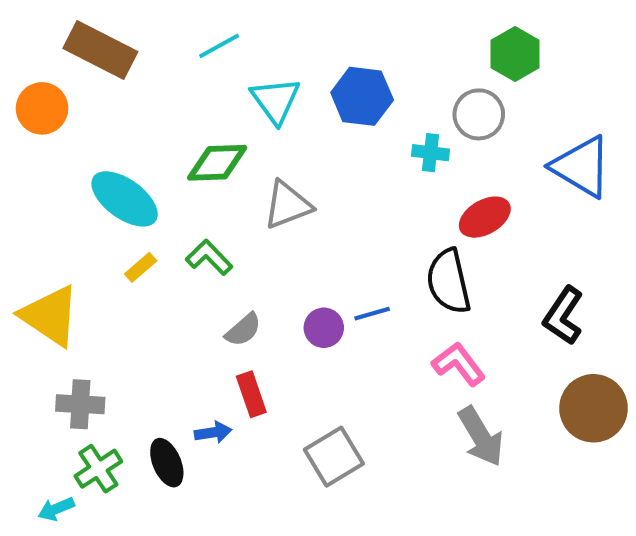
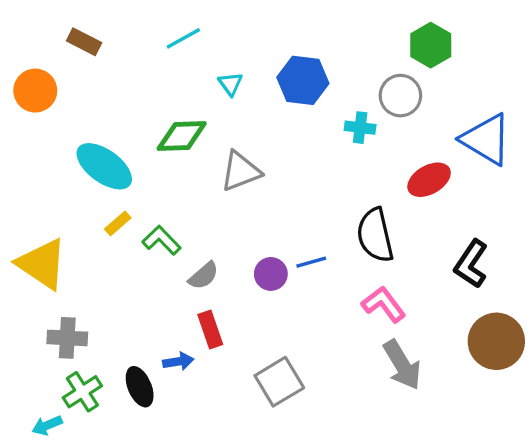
brown rectangle: (100, 50) -> (84, 42), size x0.6
cyan triangle: (275, 100) -> (230, 84), size x0.6
red ellipse: (485, 217) -> (429, 180), moved
green L-shape: (209, 257) -> (161, 240), moved

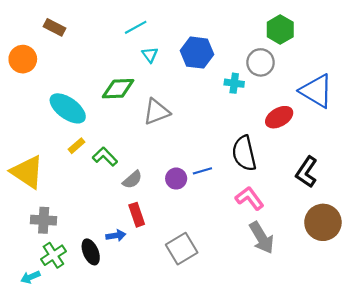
cyan line: (183, 38) -> (136, 27), moved

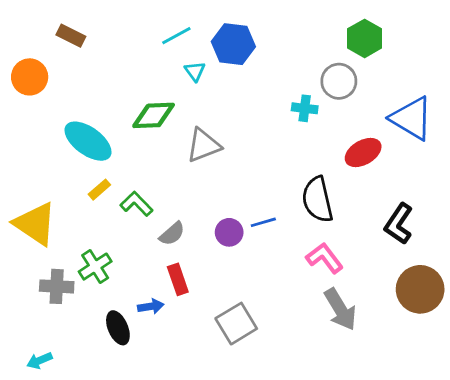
blue hexagon: (197, 53) -> (233, 44), moved
green cross: (53, 255) -> (95, 267), moved

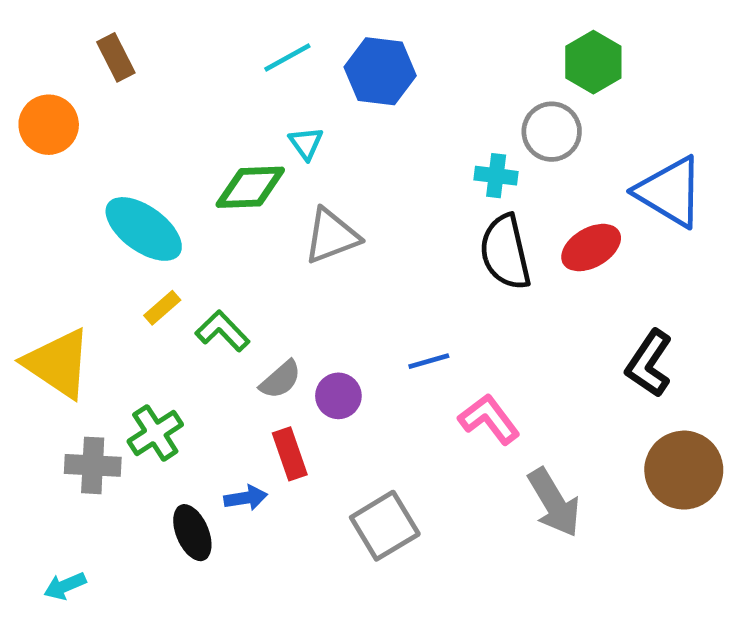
brown rectangle: (71, 36) -> (116, 57), turned 36
cyan triangle: (195, 71) -> (306, 143), moved
black semicircle: (317, 200) -> (505, 252), moved
purple circle: (229, 232) -> (338, 396), moved
pink L-shape: (325, 258) -> (489, 419), moved

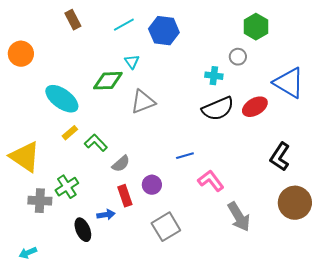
brown rectangle: (116, 57) -> (73, 20), moved
gray circle: (552, 132) -> (238, 57), size x0.7
black semicircle: (505, 252) -> (218, 109), turned -100
purple circle: (338, 396) -> (152, 185), moved

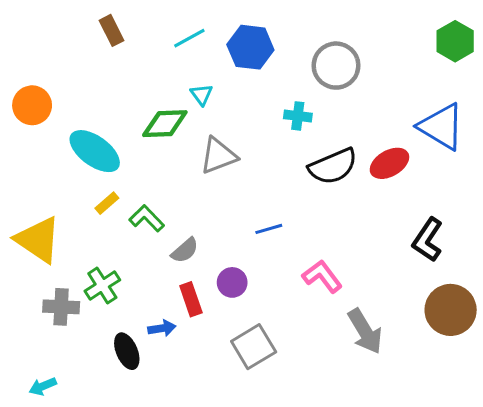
green hexagon: (256, 27) -> (455, 41), moved
orange circle: (21, 54) -> (32, 105), moved
gray circle: (238, 57) -> (336, 66), moved, size x1.8
cyan cross: (214, 76) -> (298, 116), moved
blue line: (185, 156) -> (269, 229), moved

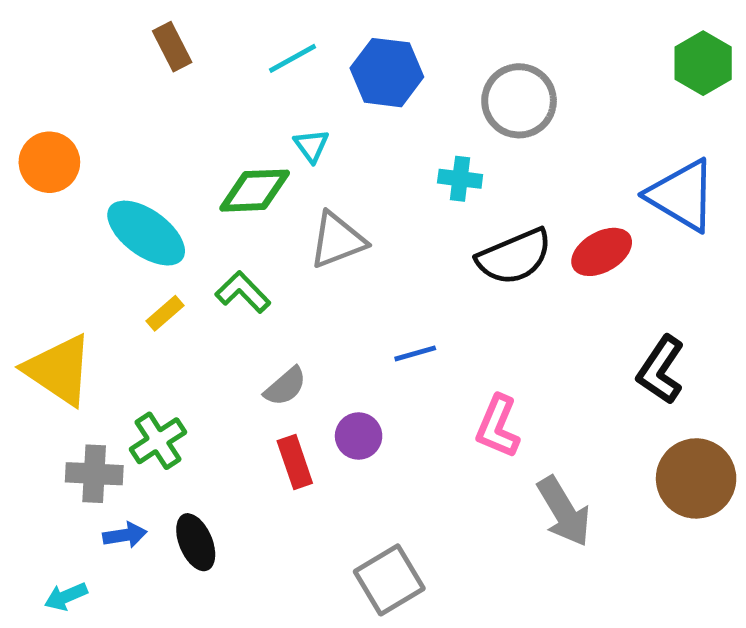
green L-shape: (147, 218) -> (243, 292), moved
pink L-shape: (322, 276) -> (498, 427), turned -120
blue arrow: (162, 328) -> (125, 535), moved
gray square: (254, 347) -> (389, 580), moved

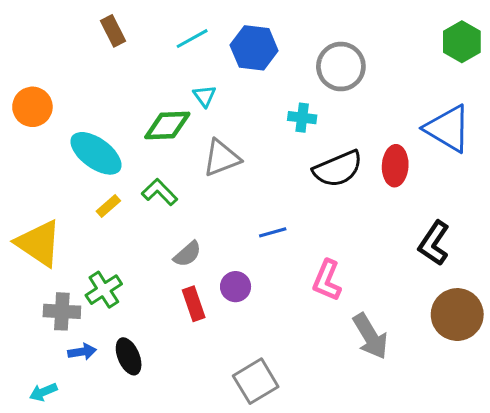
red ellipse: (602, 252) -> (395, 166), turned -57

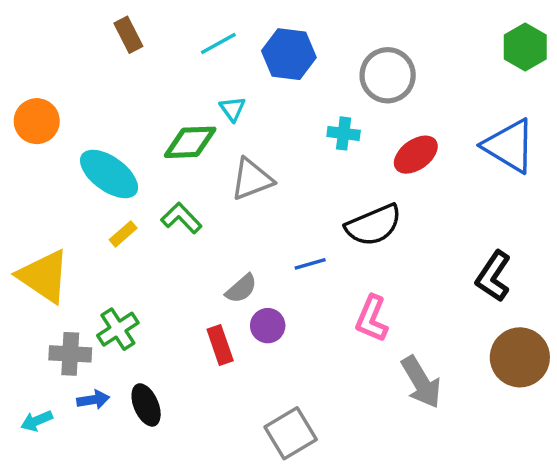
red ellipse: (395, 166) -> (416, 155), moved, turned 51
black semicircle: (338, 169) -> (374, 225), moved
gray semicircle: (187, 254) -> (241, 289), moved
cyan arrow: (43, 392) -> (37, 421), moved

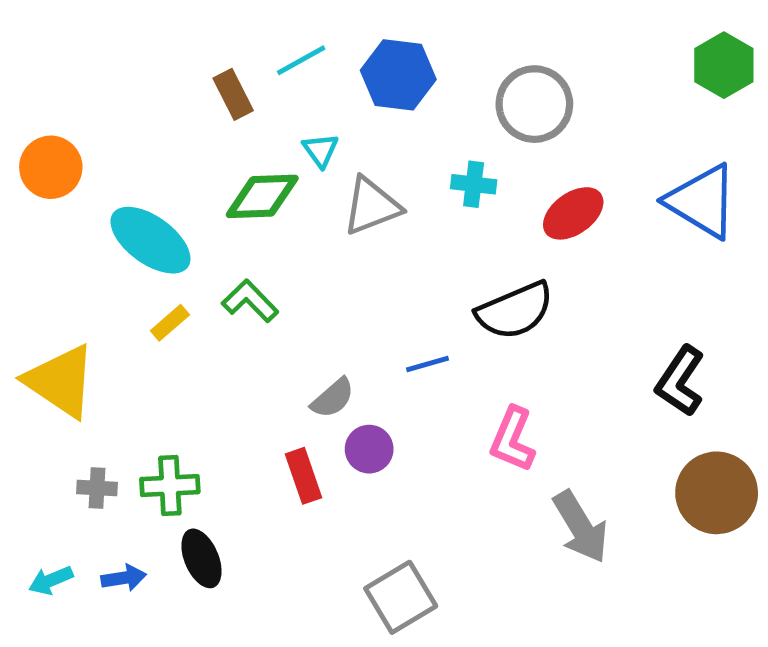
brown rectangle: (128, 35) -> (233, 94), moved
gray triangle: (252, 179) -> (372, 206), moved
green cross: (118, 329) -> (170, 486), moved, turned 30
gray cross: (70, 354) -> (97, 488), size x0.7
blue arrow: (93, 400) -> (124, 578), moved

